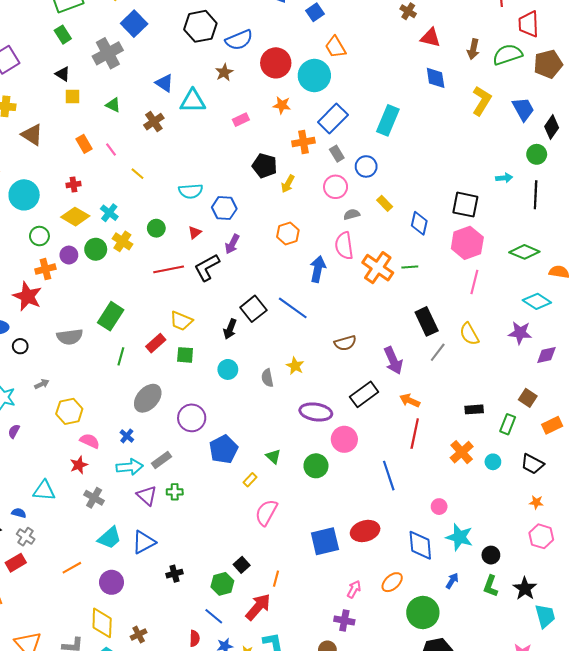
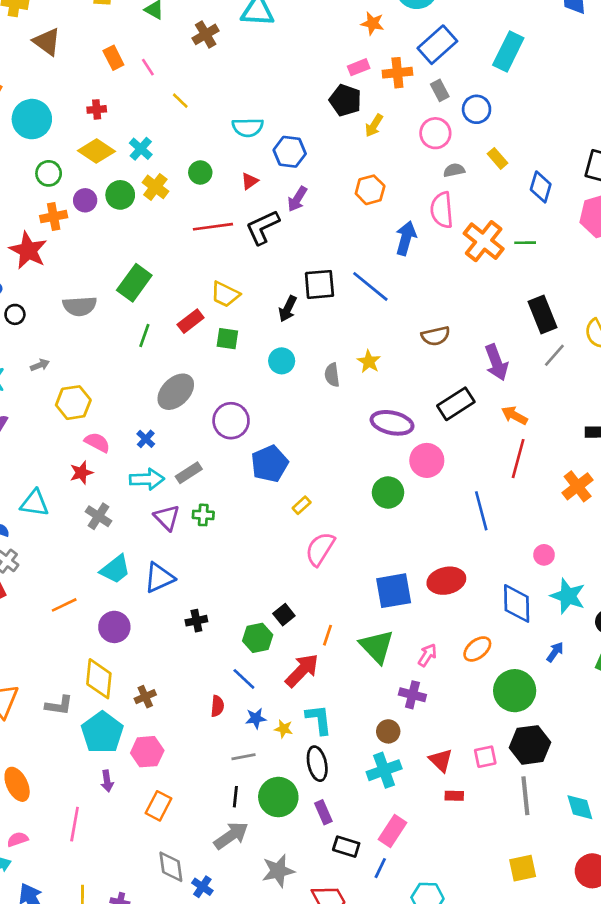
pink rectangle: (241, 120) -> (359, 67), moved
black square: (253, 309) -> (319, 284), turned 30
green triangle: (273, 456) -> (377, 646), moved, size x1.8

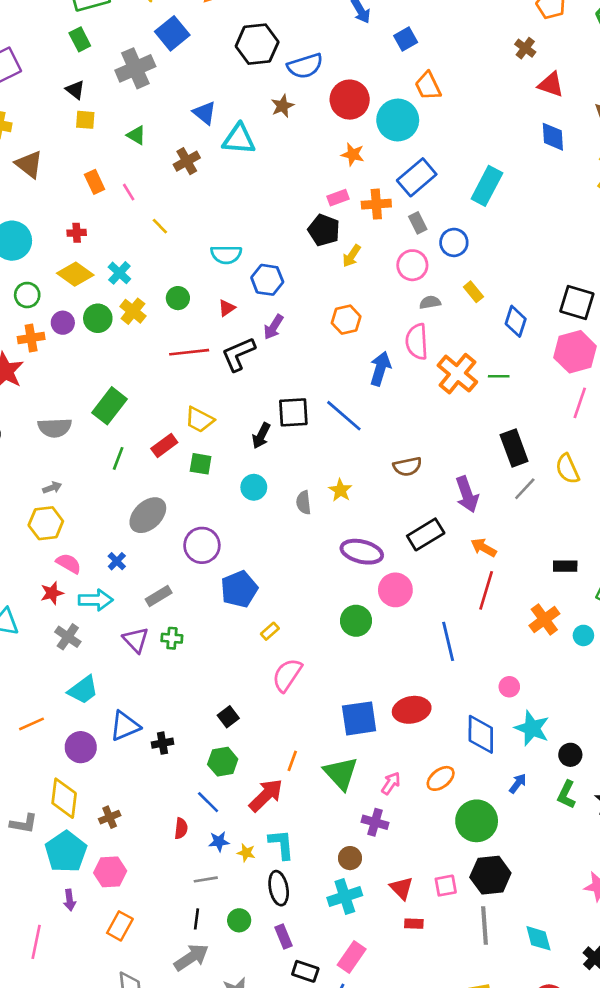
gray arrow: (40, 365) -> (52, 488), moved
cyan arrow: (147, 479) -> (96, 600), moved
blue triangle: (159, 578) -> (125, 726), moved
black square: (284, 615) -> (228, 717), moved
green circle: (278, 797) -> (239, 920), size x0.6

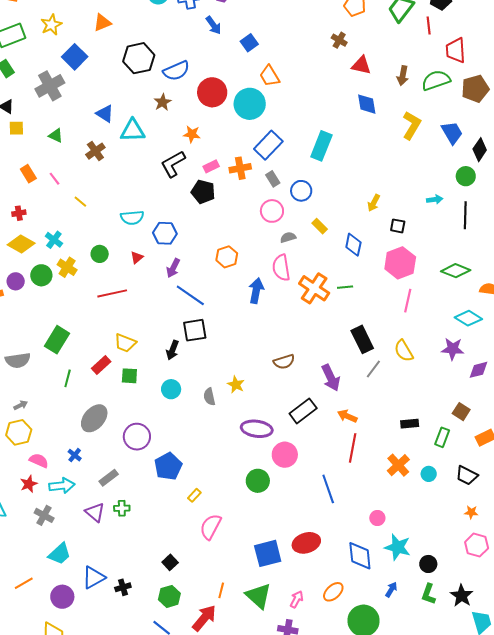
orange star: (353, 154) -> (192, 134), moved
yellow arrow: (352, 256) -> (374, 203), moved
black square: (577, 303) -> (398, 226), size x0.6
black L-shape: (238, 354) -> (173, 164), moved
blue line: (344, 416) -> (190, 295), moved

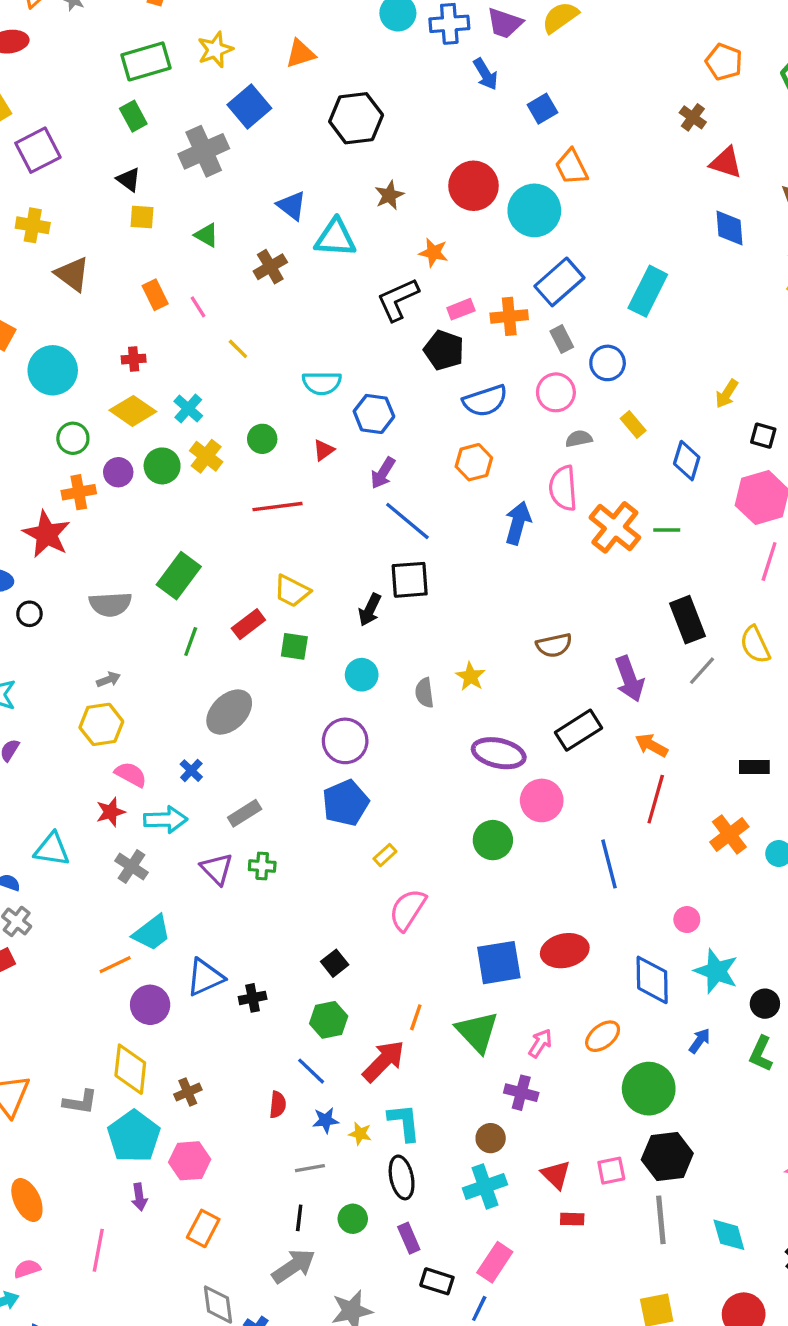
blue semicircle: (176, 71) -> (485, 401), moved
purple circle: (137, 437) -> (345, 741), moved
orange line: (24, 583) -> (115, 965), moved

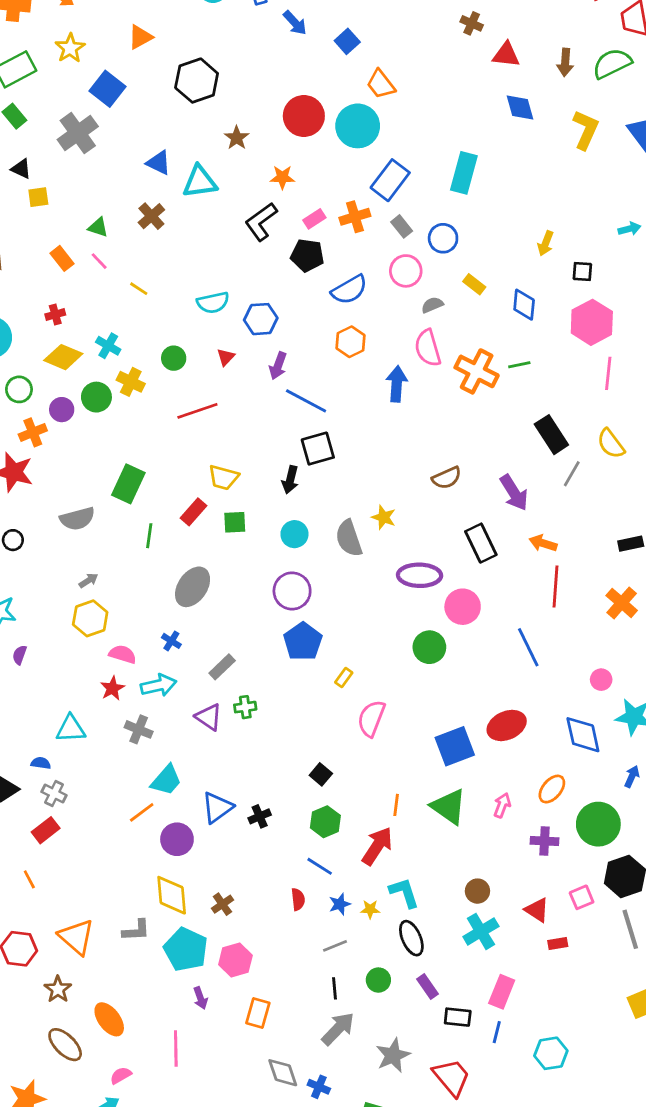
green triangle: (206, 235) -> (98, 227), moved
gray semicircle: (424, 693) -> (349, 538), size x1.5
black rectangle: (578, 730) -> (481, 543), turned -72
purple cross: (521, 1093) -> (544, 841), moved

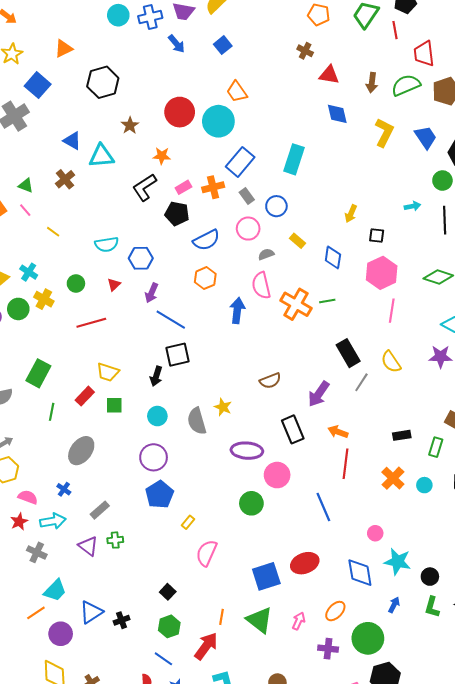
blue square: (347, 41) -> (223, 45), moved
purple arrow: (514, 493) -> (319, 394), turned 64

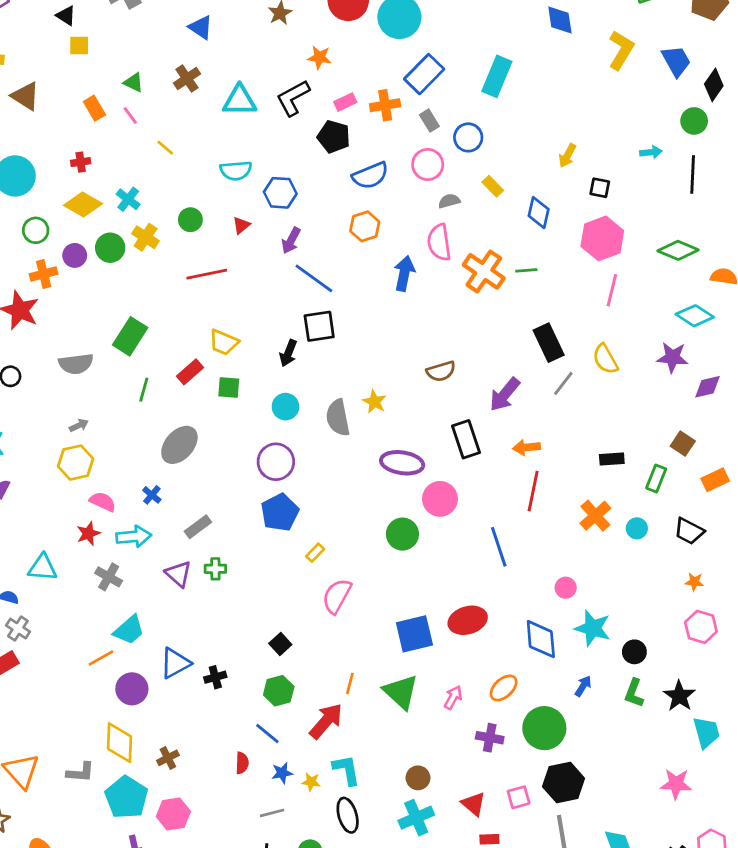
cyan triangle: (101, 156) -> (240, 101), moved
orange arrow: (338, 432) -> (527, 447), turned -30

